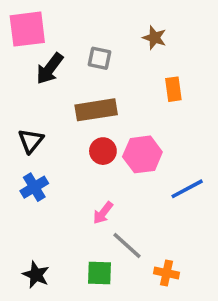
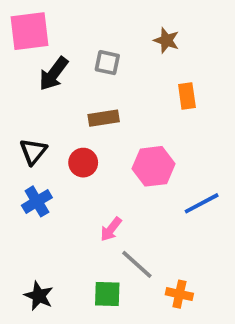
brown rectangle: (96, 110) -> (104, 118), size x0.7
red circle: (103, 151) -> (83, 163), moved

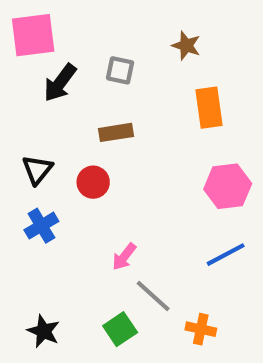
orange rectangle: (187, 96) -> (209, 108), size x1.4
pink hexagon: (154, 166) -> (228, 186), moved
blue line: (202, 203) -> (226, 255), moved
green square: (107, 294) -> (120, 329), turned -36

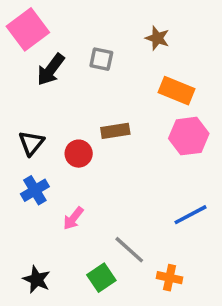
pink square: (33, 35) -> (28, 29), turned -30
orange rectangle: (209, 108) -> (177, 91), turned -60
brown rectangle: (116, 132) -> (115, 131), moved
pink hexagon: (228, 186) -> (189, 136), moved
pink arrow: (124, 257) -> (73, 218), moved

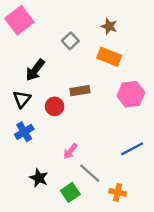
gray square: (101, 59) -> (70, 41), turned 35
black arrow: (51, 70) -> (35, 70), moved
orange rectangle: (177, 91) -> (109, 57), moved
pink arrow: (73, 218) -> (70, 151), moved
black star: (37, 279) -> (39, 178), moved

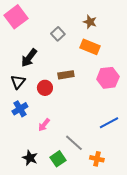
pink arrow: (70, 151) -> (44, 125), moved
black star: (39, 178) -> (30, 158), moved

